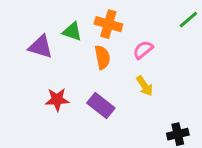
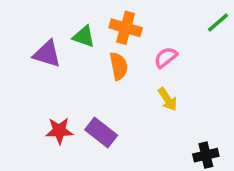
red star: (57, 99) -> (59, 131), moved
purple rectangle: (101, 106) -> (101, 132), moved

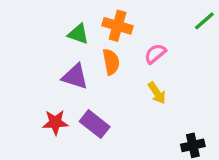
purple triangle: (47, 54) -> (75, 77), moved

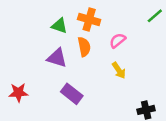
red star: (55, 122) -> (18, 93), moved

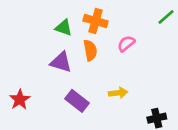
yellow arrow: (119, 70) -> (118, 93), moved, turned -63
red star: (18, 93) -> (20, 99), turned -30

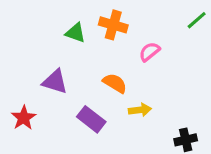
orange semicircle: (90, 50) -> (115, 83), moved, turned -48
purple triangle: (61, 62) -> (55, 82), moved

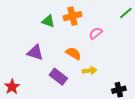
orange cross: (113, 25) -> (72, 16), turned -30
red star: (24, 118) -> (12, 87), moved

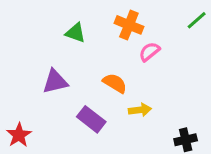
orange cross: (72, 16) -> (129, 25), moved, turned 36
purple triangle: (35, 52) -> (55, 82), turned -30

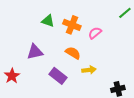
orange cross: (129, 25) -> (72, 25), moved
red star: (19, 135) -> (12, 76), moved

